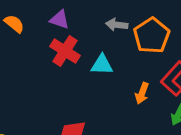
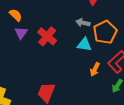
purple triangle: (60, 20) -> (21, 33), moved, turned 40
cyan triangle: (102, 65) -> (84, 45), moved

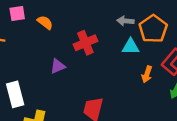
purple triangle: (21, 33) -> (58, 66), moved, turned 40
red cross: (47, 36) -> (85, 43), turned 36

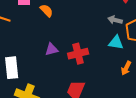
red cross: (85, 43) -> (78, 54), moved

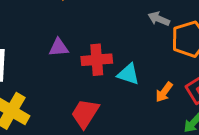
cyan triangle: (116, 42) -> (128, 74), moved

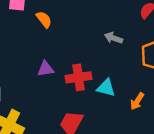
gray arrow: (159, 19) -> (114, 38), moved

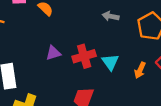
cyan triangle: (106, 88) -> (110, 62), turned 48

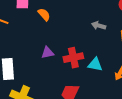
cyan triangle: (110, 62) -> (95, 64), turned -49

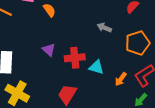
purple triangle: (48, 53) -> (49, 50), turned 48

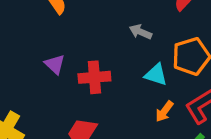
cyan triangle: (96, 67) -> (156, 75), moved

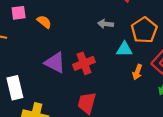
purple triangle: (55, 64) -> (55, 63), size x1.5

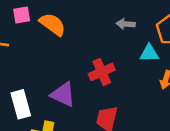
orange semicircle: (44, 22) -> (52, 24), size x1.5
purple triangle: (55, 63) -> (63, 94), moved

